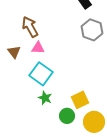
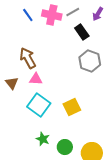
green star: (45, 98) -> (43, 139), moved
yellow square: (80, 100) -> (72, 107), moved

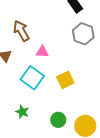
pink triangle: (36, 79) -> (42, 52), moved
green star: (43, 139) -> (22, 112), moved

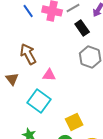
yellow square: (65, 80) -> (74, 122), moved

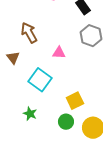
pink triangle: (49, 75) -> (59, 53), moved

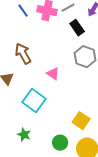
pink triangle: (59, 53) -> (53, 74), turned 32
yellow square: (75, 101) -> (81, 121), moved, turned -30

